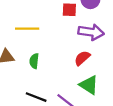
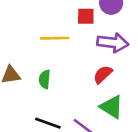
yellow line: (27, 29) -> (55, 38), moved

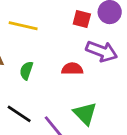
yellow line: (55, 38) -> (23, 26), moved
red semicircle: (103, 74) -> (72, 69), moved, turned 30

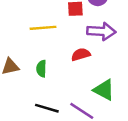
yellow line: (23, 26) -> (43, 28), moved

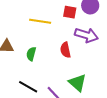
red semicircle: (81, 55) -> (65, 50), turned -98

